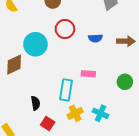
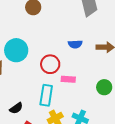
red circle: (65, 29) -> (50, 64), moved
black semicircle: (35, 103) -> (16, 108), turned 64

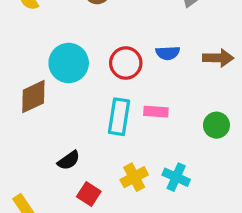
red circle: (50, 64) -> (126, 63), moved
cyan rectangle: (46, 95) -> (119, 117), moved

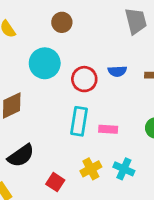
cyan circle: (69, 63) -> (45, 63), moved
pink rectangle: (156, 112) -> (108, 129), moved
black semicircle: (69, 160) -> (21, 156), moved, size x1.5

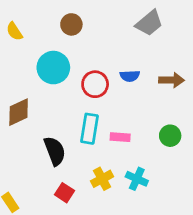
gray trapezoid: (136, 21) -> (149, 23), turned 64
black semicircle: (21, 156) -> (55, 151), moved, turned -76

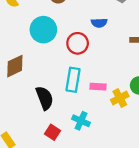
blue semicircle: (130, 76) -> (99, 23), moved
yellow cross: (102, 179) -> (120, 98), moved
cyan cross: (137, 179) -> (81, 121), moved

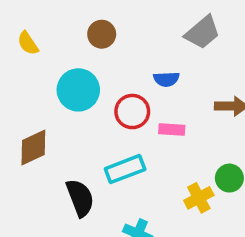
cyan rectangle: (73, 80) -> (125, 169), turned 60
pink rectangle: (98, 87) -> (172, 130), moved

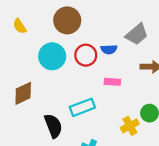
gray trapezoid: (202, 32) -> (137, 34), moved
brown circle: (102, 34) -> (67, 20), size x1.5
red circle: (132, 112) -> (86, 55), moved

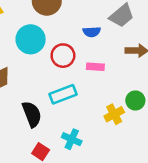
red circle: (86, 55) -> (63, 56), moved

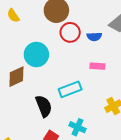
cyan circle: (31, 39) -> (36, 55), moved
red circle: (63, 56) -> (70, 32), moved

